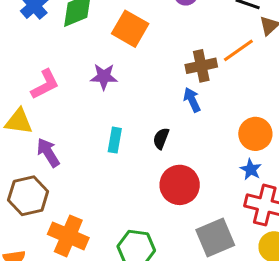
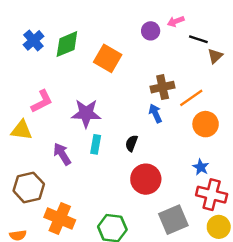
orange line: (238, 50) -> (191, 98), moved
purple star: (104, 77) -> (86, 113), moved, size x1.4
orange circle: (255, 134) -> (206, 124), moved
purple arrow: (48, 152) -> (62, 154), moved

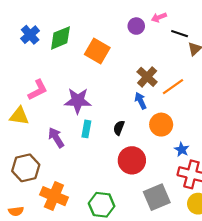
brown cross: (163, 87) -> (147, 77), turned -36
orange circle: (206, 124) -> (161, 125), moved

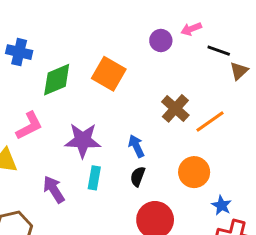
blue cross: (30, 35) -> (19, 52), turned -36
green diamond: (60, 38) -> (57, 80), moved
blue arrow: (141, 101) -> (136, 146), moved

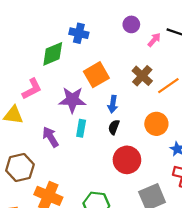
pink arrow: (191, 29) -> (154, 40), moved, turned 152
blue cross: (19, 52) -> (79, 33), moved
orange square: (109, 74) -> (96, 75), moved, turned 30
blue arrow: (136, 146) -> (113, 104), turned -147

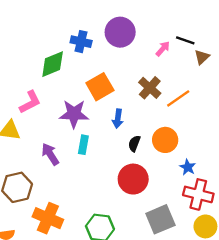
purple circle: (131, 24) -> (120, 32), moved, size x1.6
black semicircle: (114, 127) -> (134, 144), moved

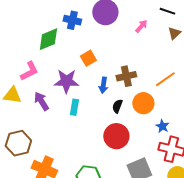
black line: (185, 40) -> (167, 11), moved
orange square: (100, 87) -> (88, 58), size x0.7
brown cross: (150, 88) -> (126, 76), moved, turned 36
orange line: (178, 98) -> (165, 79), moved
purple arrow: (50, 154) -> (41, 101), moved

